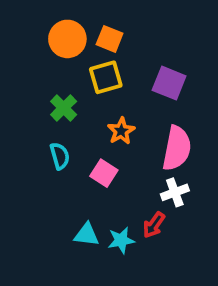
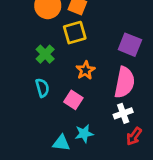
purple square: (169, 83) -> (130, 45), moved
red arrow: (154, 225) -> (134, 136), moved
cyan star: (121, 240) -> (84, 134), moved

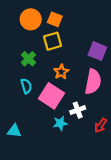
pink square: (73, 100) -> (51, 96), size x1.6
white cross: (123, 113) -> (78, 110), moved
cyan triangle: (61, 143) -> (14, 131), moved

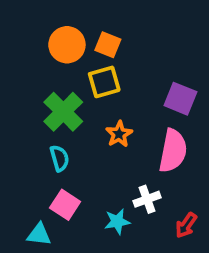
green cross: (28, 59) -> (63, 112), size x1.5
pink square: (51, 96) -> (65, 205), moved, size x0.7

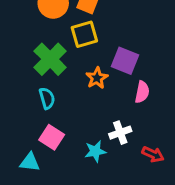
purple square: (180, 99) -> (125, 61), moved
pink semicircle: (173, 151) -> (142, 92), size x0.6
red arrow: (186, 225) -> (153, 154), turned -100

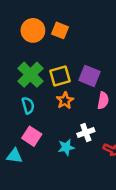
yellow square: (84, 34) -> (60, 76), moved
orange star: (97, 78) -> (65, 101), moved

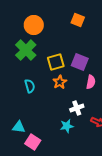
orange square: (60, 30) -> (78, 20), moved
green cross: (30, 75) -> (26, 50), moved
pink square: (32, 136) -> (33, 142), moved
cyan star: (66, 147) -> (67, 126), moved

